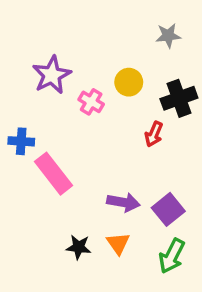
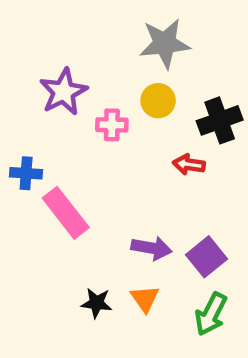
gray star: (168, 36) -> (165, 43), moved, size x1.6
pink cross: (91, 102) -> (112, 125), turned -30
red arrow: (154, 134) -> (189, 164), turned 75

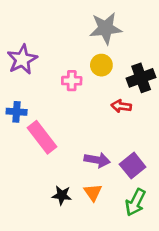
purple star: (63, 92) -> (22, 59), moved

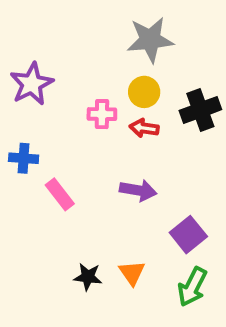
red arrow: (121, 106) -> (144, 128), moved
pink rectangle: (42, 137) -> (60, 194), size x0.7
purple arrow: (97, 160) -> (138, 190), moved

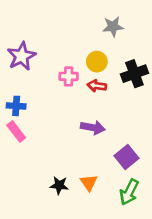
gray star: (150, 40) -> (113, 27), moved, size x0.7
pink rectangle: (60, 194) -> (16, 132), moved

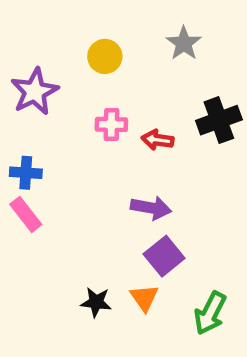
gray star: (113, 27) -> (184, 43), turned -30
yellow circle: (97, 62) -> (105, 56), moved
purple square: (126, 157) -> (164, 256), moved

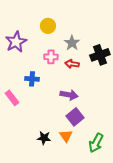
gray star: (184, 43) -> (72, 43), moved
blue cross: (26, 173) -> (32, 79), moved

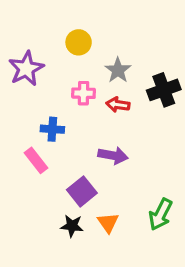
pink rectangle: (12, 98) -> (36, 160), moved
purple square: (75, 117) -> (82, 191), moved
green arrow: (96, 143) -> (160, 214), moved

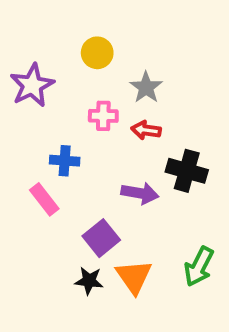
black cross: (164, 90) -> (187, 171), moved, turned 36
orange triangle: (108, 223) -> (134, 277), size x1.4

